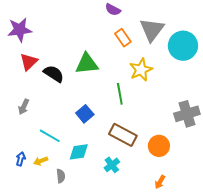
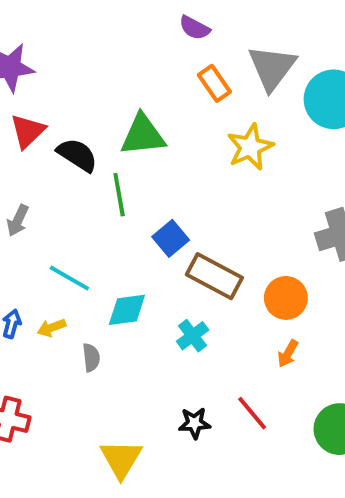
green line: (120, 94) -> (119, 195), moved
blue square: (85, 114) -> (171, 238), moved
orange arrow: (160, 182) -> (288, 354), moved

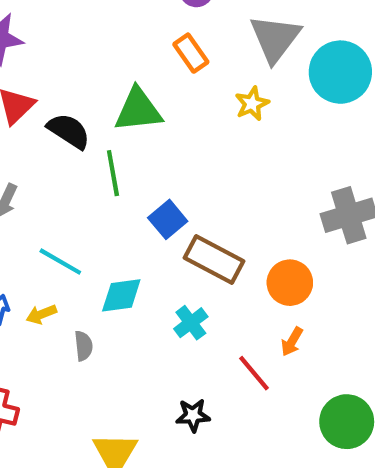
orange rectangle: (214, 83) -> (191, 53), moved
yellow star: (250, 147) -> (252, 104), moved, size x0.7
red line: (252, 413) -> (254, 373), moved

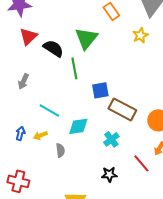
green triangle: (138, 110) -> (86, 38), turned -45
blue square: (168, 219) -> (100, 90), turned 30
black star: (193, 415) -> (109, 174), moved

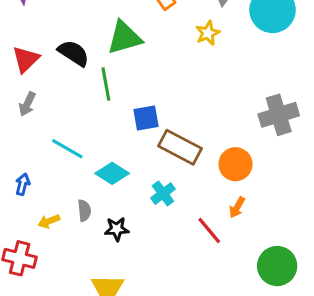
red triangle: (28, 36) -> (26, 59), moved
green triangle: (86, 38) -> (124, 38), turned 35
cyan diamond: (78, 126) -> (112, 173), turned 40
yellow arrow: (40, 135) -> (49, 221), moved
black star: (109, 174) -> (117, 229), moved

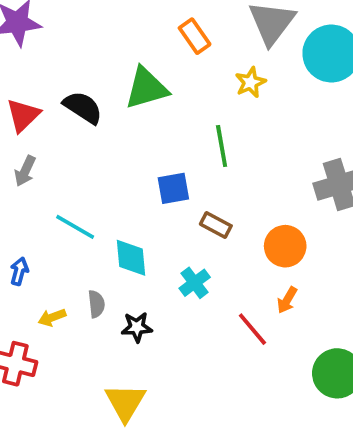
green line: (106, 84) -> (222, 146), moved
brown rectangle: (180, 147) -> (216, 225), size x0.6
cyan diamond: (112, 173) -> (131, 258), turned 52

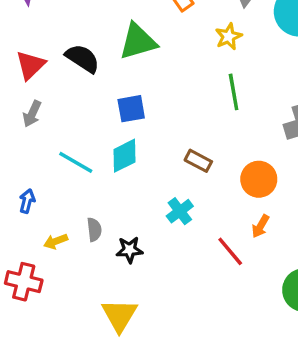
green line: (222, 146) -> (234, 92), moved
blue square: (173, 188) -> (131, 109), moved
cyan diamond: (131, 258) -> (124, 156), moved, turned 69

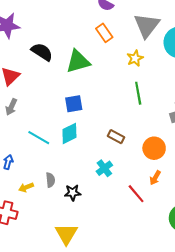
black semicircle: (82, 58) -> (42, 52), moved

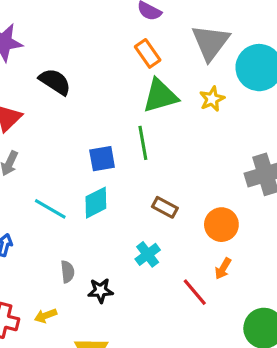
yellow star: (135, 58) -> (212, 99), moved
green triangle: (78, 61) -> (160, 96), moved
green line: (138, 93) -> (143, 143), moved
yellow arrow: (26, 187) -> (46, 316), moved

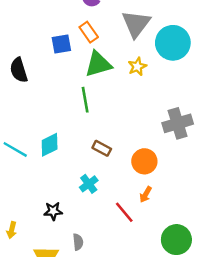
black semicircle: (55, 82) -> (19, 70), moved, turned -140
blue square: (102, 159) -> (61, 44), moved
gray semicircle: (68, 272) -> (78, 242), moved
yellow arrow: (46, 316) -> (12, 230), turned -56

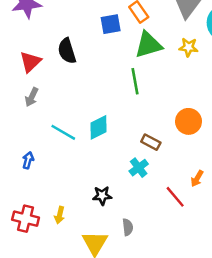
yellow star: (137, 67) -> (189, 47), turned 30
brown rectangle: (102, 148) -> (151, 142), moved
orange circle: (144, 161) -> (189, 121), moved

